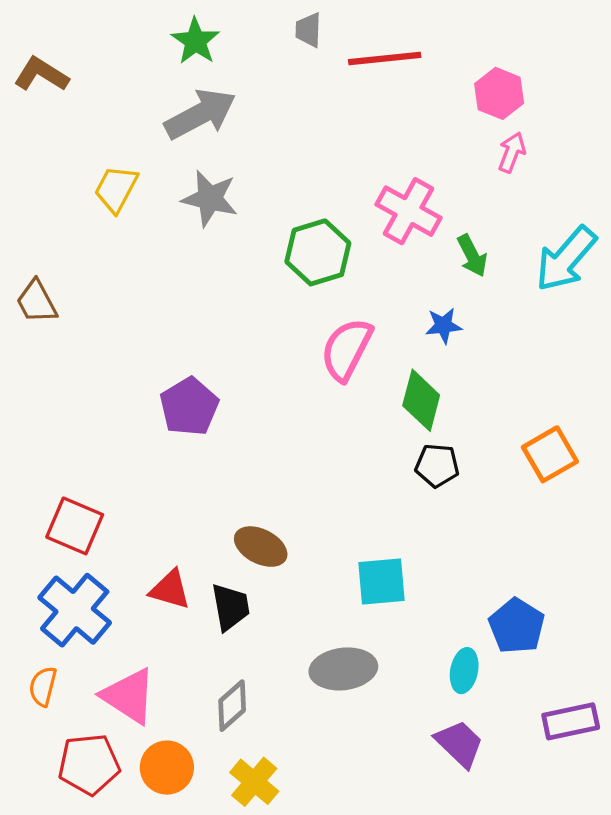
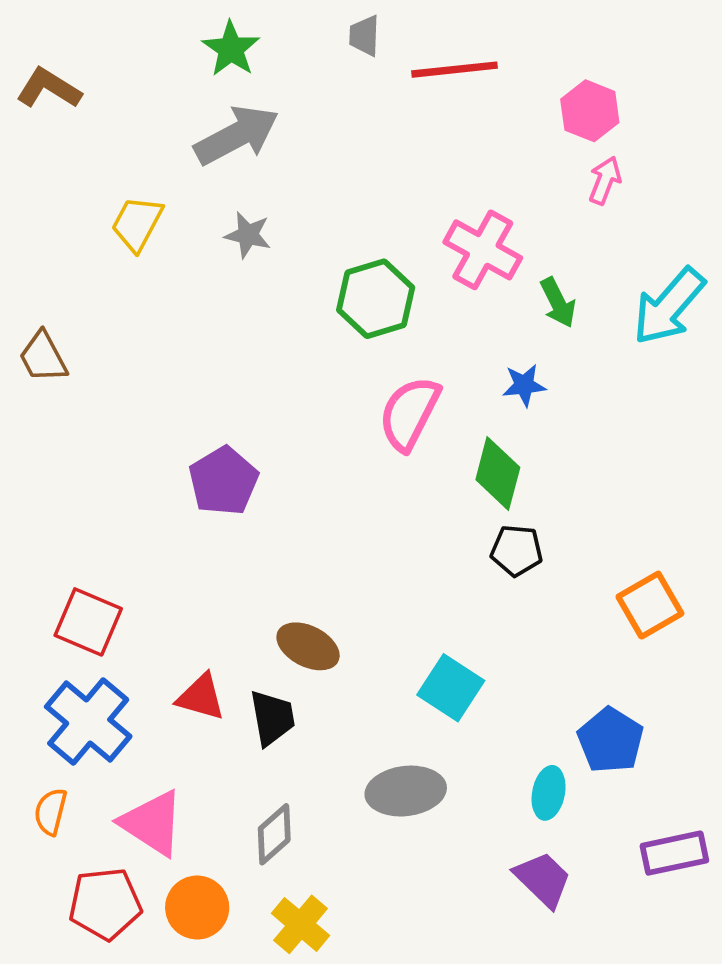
gray star: (210, 198) -> (248, 235), size x0.7
orange square: (550, 454) -> (650, 605), moved
cyan square: (381, 582) -> (451, 688), turned 38

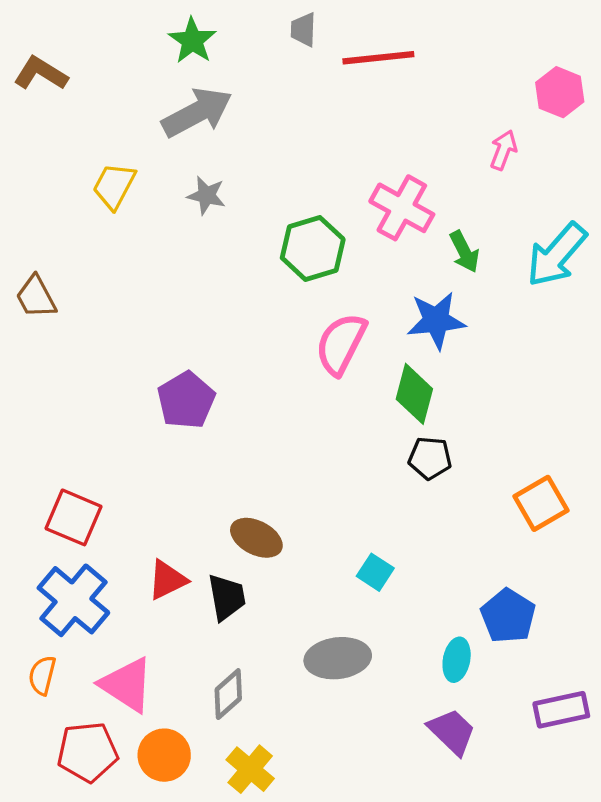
pink hexagon: (590, 111) -> (560, 92), moved
blue star: (524, 385) -> (436, 320), size x1.6
cyan square: (451, 688) -> (375, 572), size x0.7
red triangle: (201, 697) -> (167, 580), turned -42

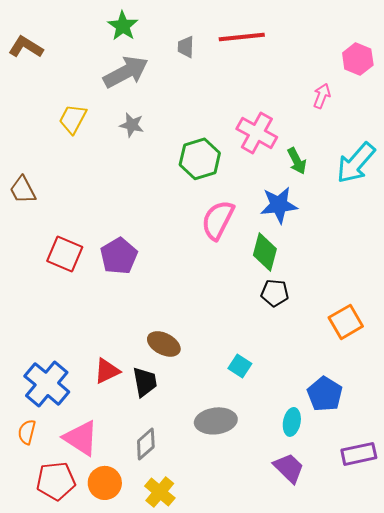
gray trapezoid: (303, 30) -> (186, 47), moved
red square: (73, 517) -> (65, 254), moved

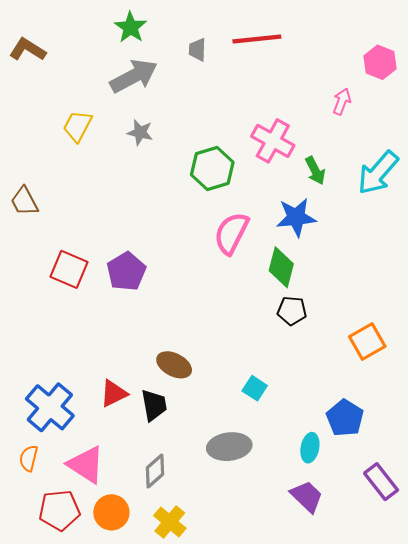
purple rectangle: (359, 454) -> (381, 482), turned 64

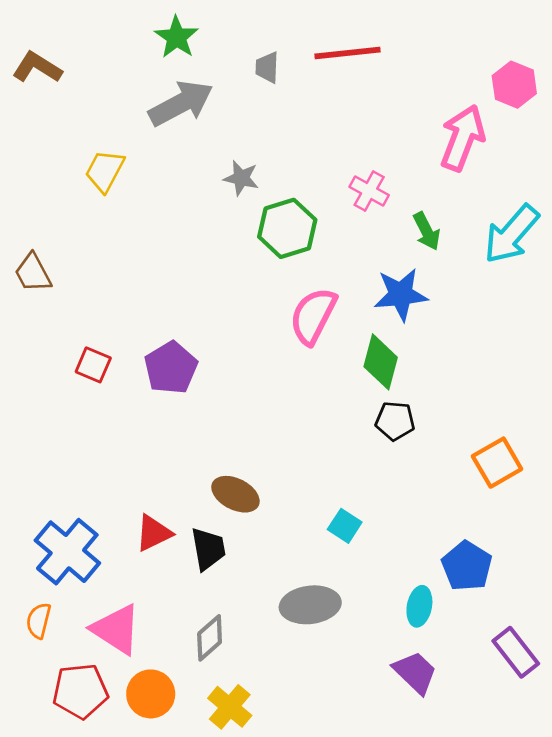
pink arrow: (342, 102) -> (463, 138), size x1.8
gray star: (140, 132) -> (241, 178), moved
pink cross: (273, 141) -> (369, 191), size x0.7
red square: (69, 269) -> (93, 365), size x0.7

